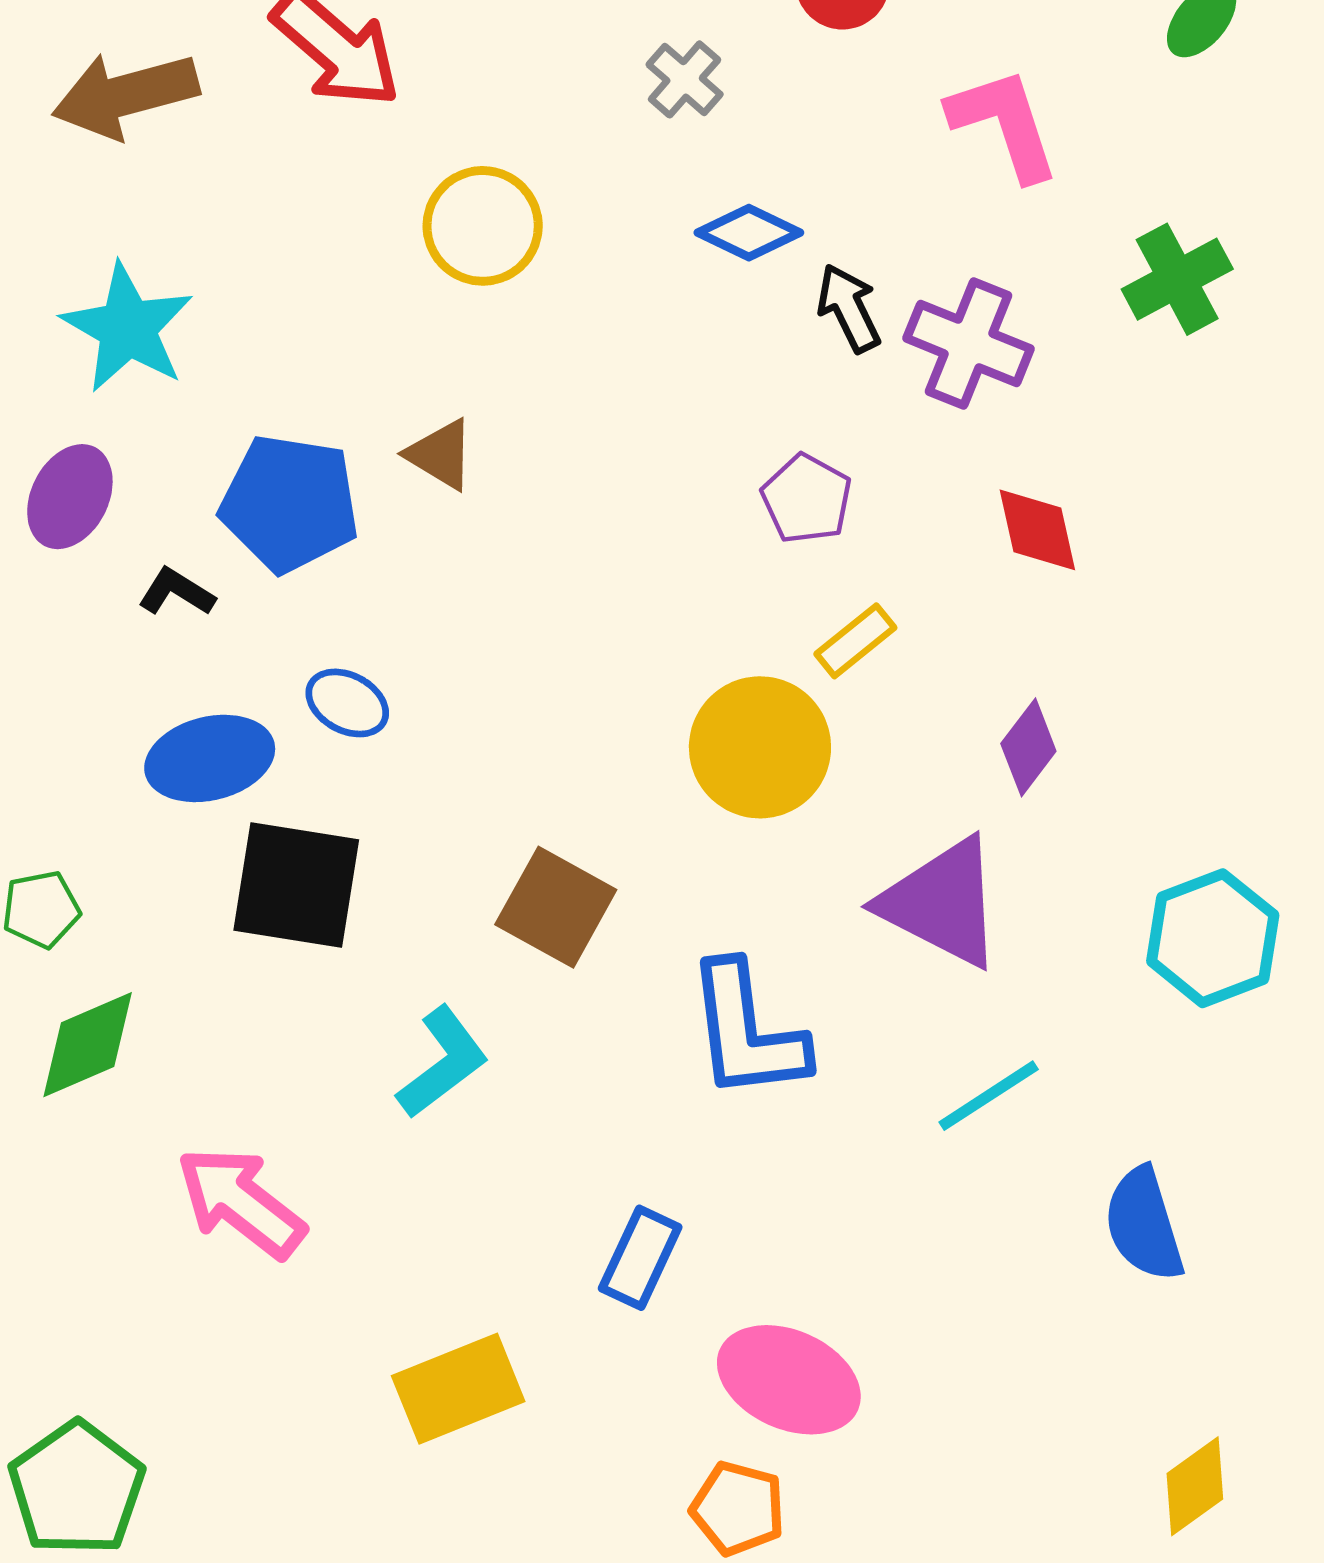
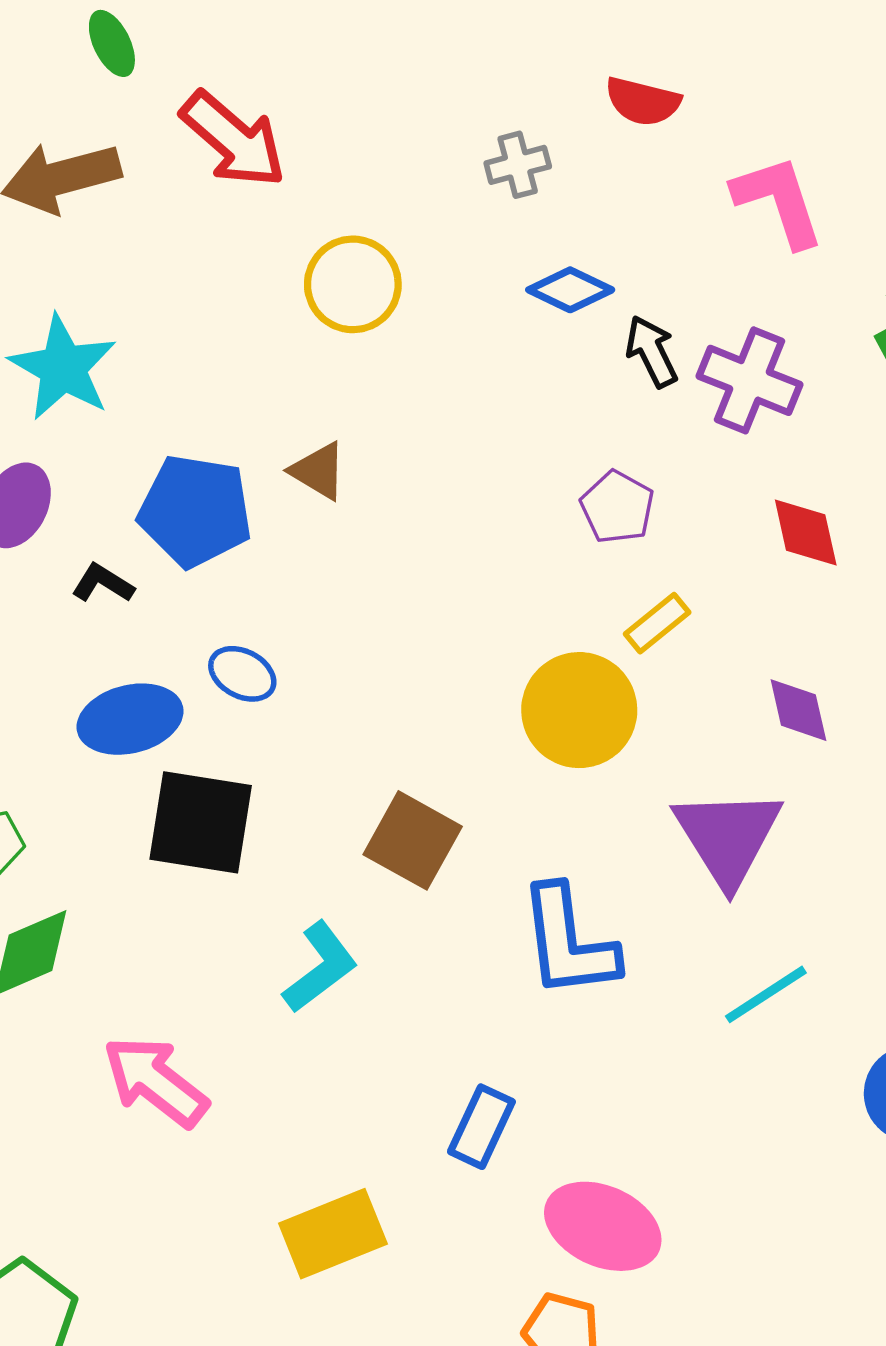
gray cross: (685, 79) -> (518, 165), turned 34
purple diamond: (1028, 747) -> (798, 710), turned -50
purple triangle: (942, 903) -> (728, 837), turned 31

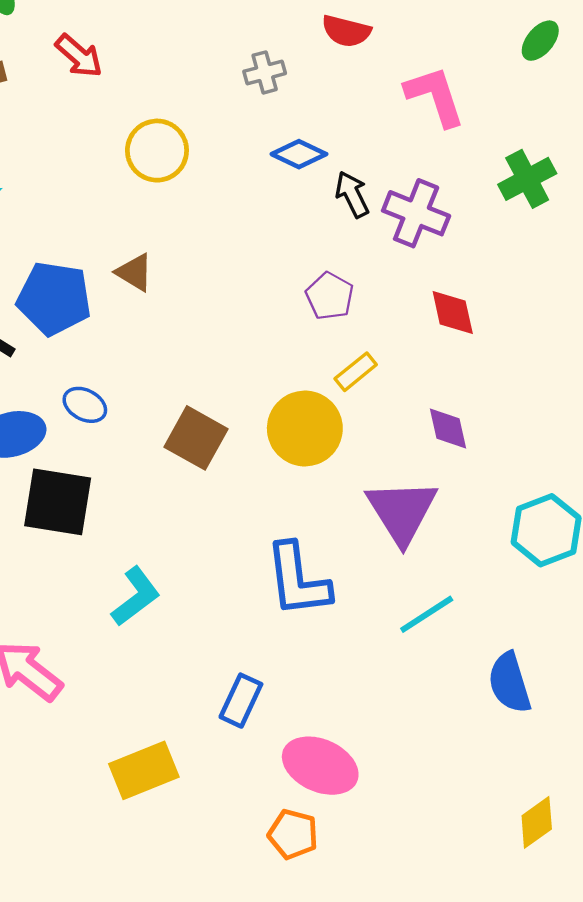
red arrow: (233, 139) -> (79, 56), size x0.7
brown square: (413, 840) -> (196, 438), moved

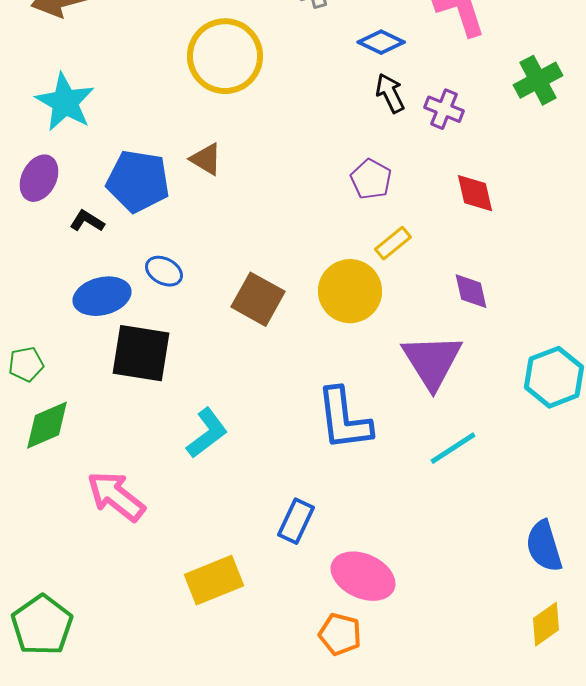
yellow circle: (157, 151) -> (225, 56), size x1.4
blue diamond: (299, 154) -> (381, 42), moved
purple cross: (416, 213) -> (444, 109), size x0.7
blue semicircle: (509, 683) -> (544, 546), moved

